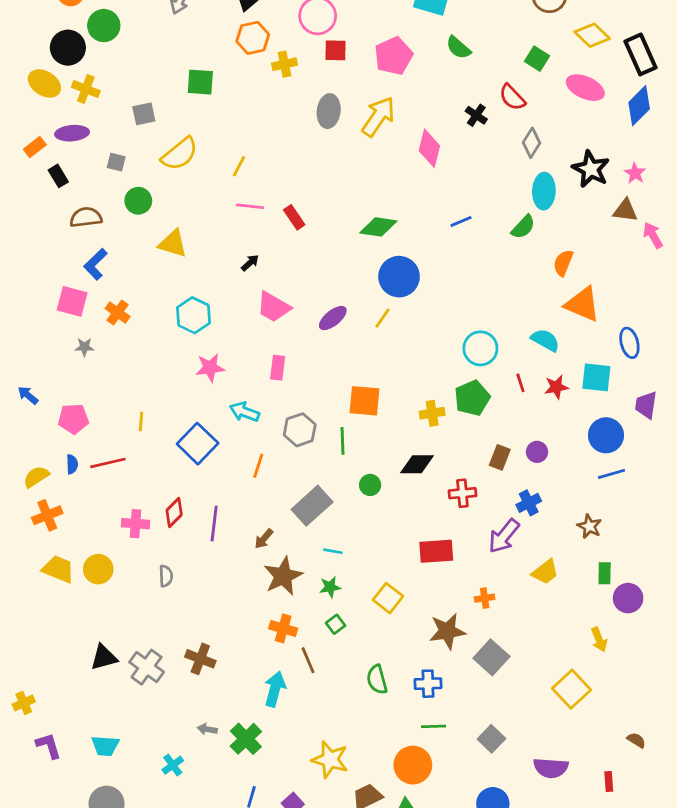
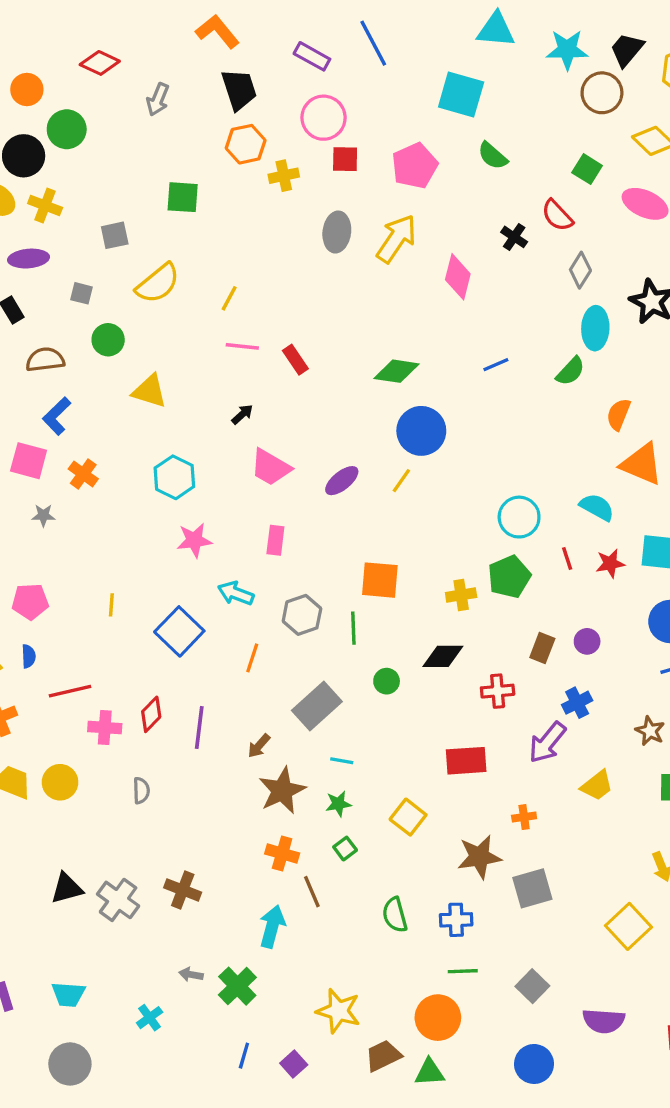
red line: (108, 463) -> (70, 691), moved
gray square: (491, 657) -> (532, 888), turned 32

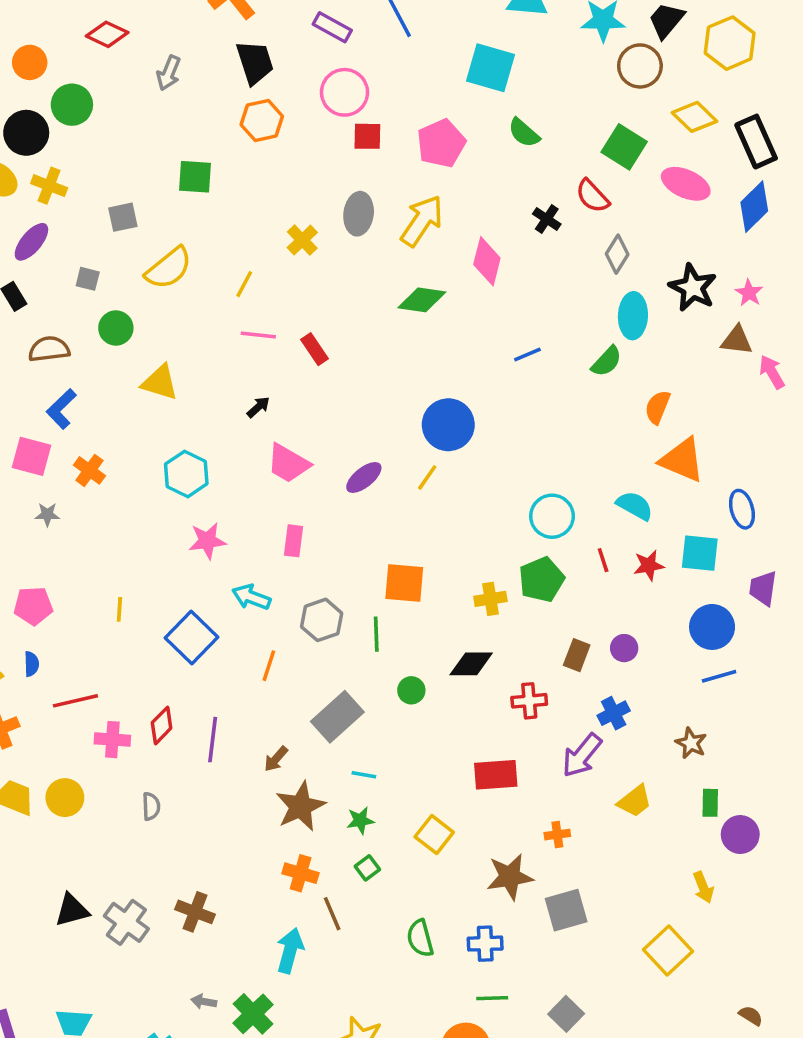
green square: (587, 169) -> (624, 147), size x1.4
yellow cross: (284, 176) -> (302, 240), moved, turned -32
purple ellipse: (29, 259) -> (31, 242), turned -45
green diamond: (396, 371) -> (422, 300), moved

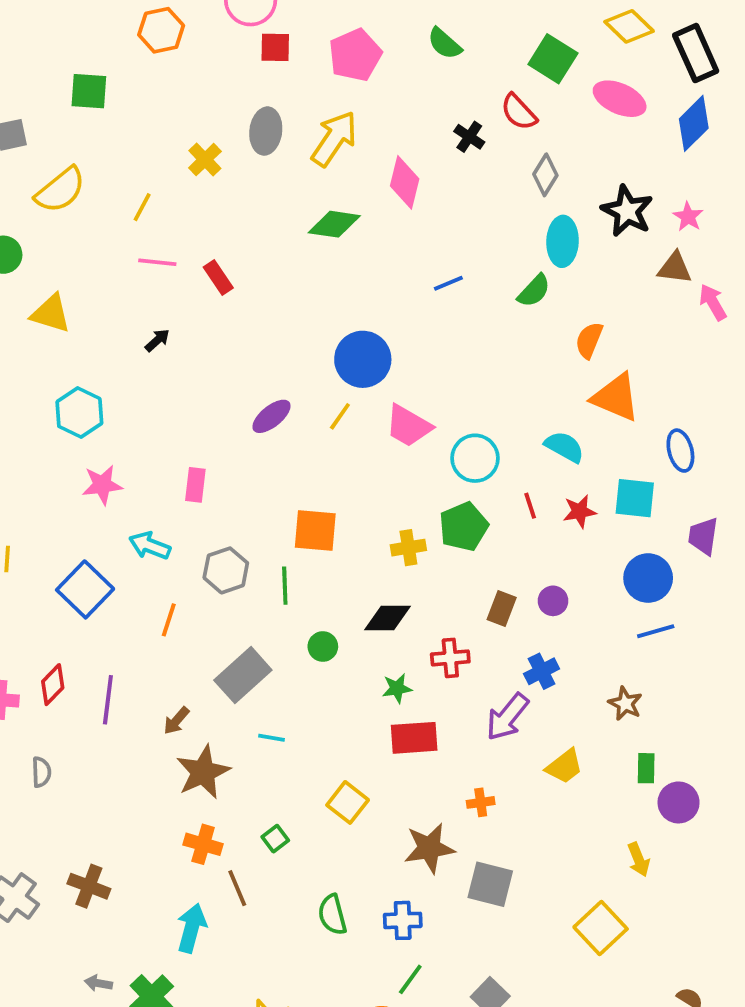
pink trapezoid: (288, 463) -> (408, 426), moved
green star: (360, 820) -> (397, 688), moved
gray square: (566, 910) -> (490, 884), turned 30
green line: (492, 998) -> (410, 979), turned -52

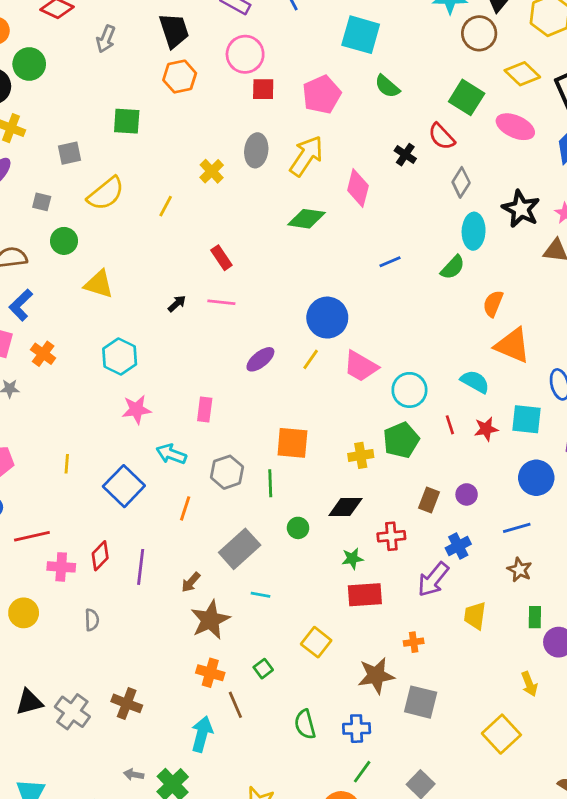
pink line: (157, 262) -> (221, 302), moved
blue line: (656, 631) -> (517, 528), moved
yellow trapezoid: (564, 766) -> (475, 616), turned 136

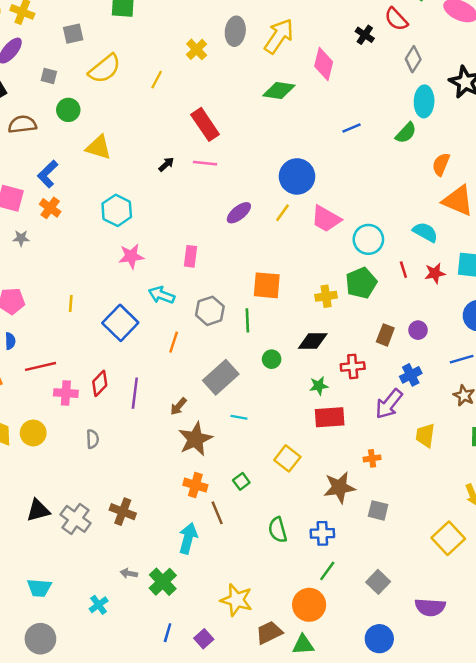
red rectangle: (221, 258) -> (205, 124), size x1.5
blue L-shape: (21, 305) -> (48, 174), moved
gray square: (421, 702) -> (378, 510), size x0.7

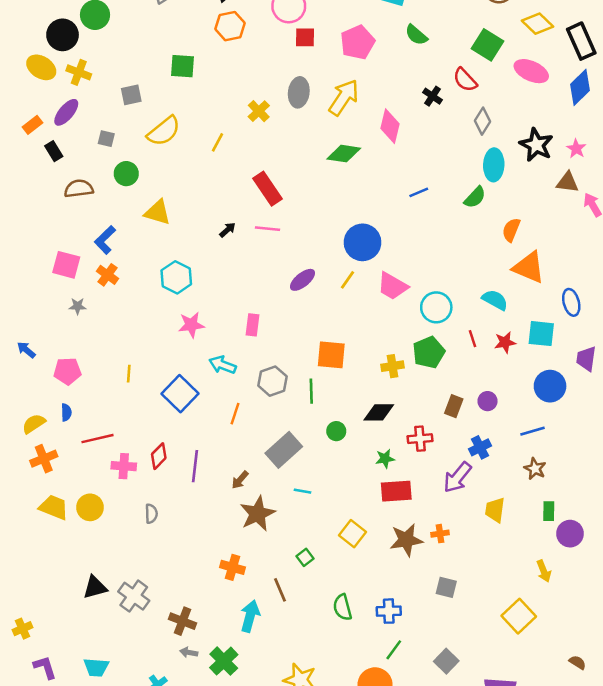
orange cross: (195, 485) -> (232, 567), moved
brown star: (339, 487) -> (406, 540), moved
brown cross: (123, 512) -> (182, 621), moved

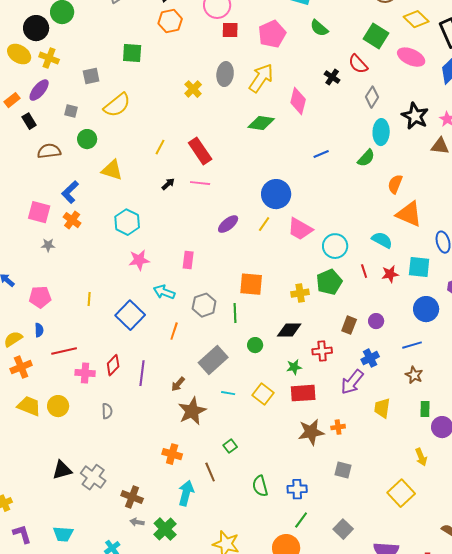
yellow line: (218, 142) -> (160, 147), moved
yellow square: (352, 534) -> (263, 394), moved

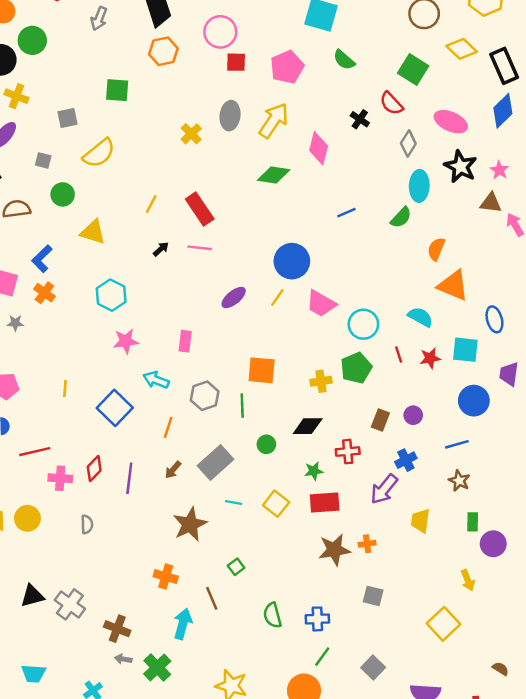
pink ellipse: (411, 57) -> (451, 122), moved
brown arrow: (178, 384) -> (173, 470), moved

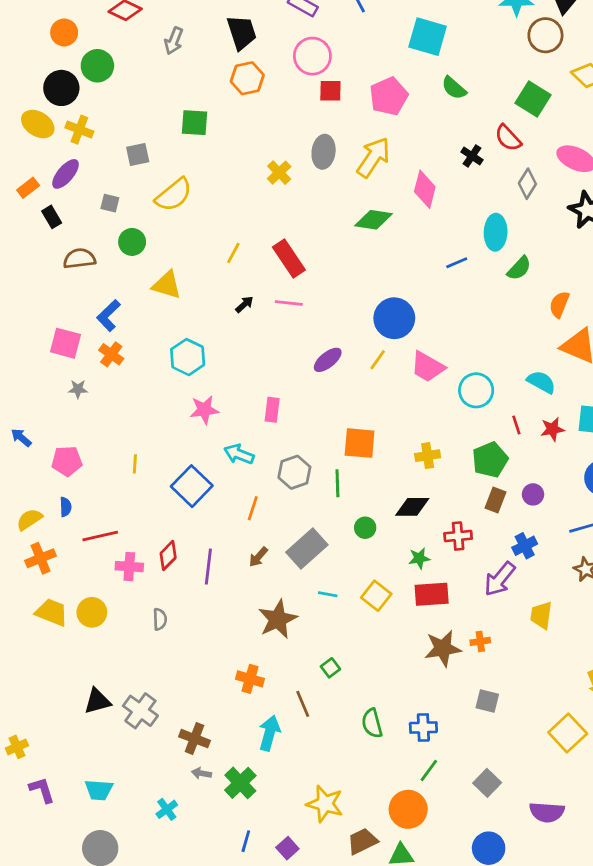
cyan ellipse: (419, 186) -> (496, 232), moved
green pentagon: (356, 368) -> (490, 460), moved

